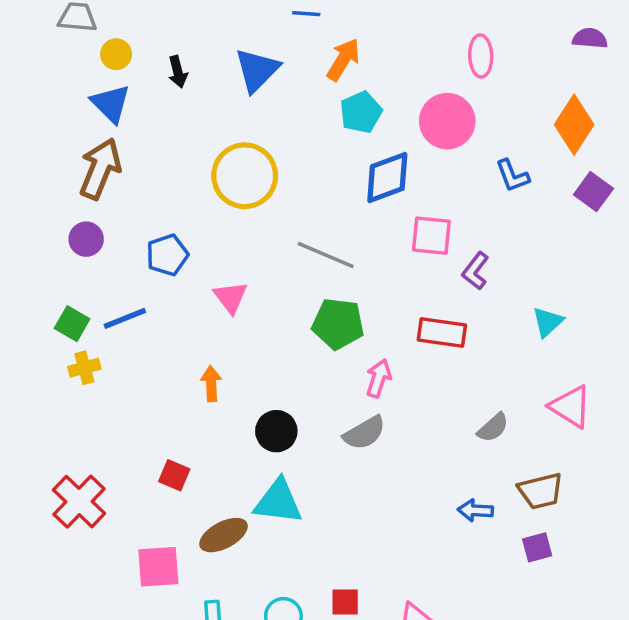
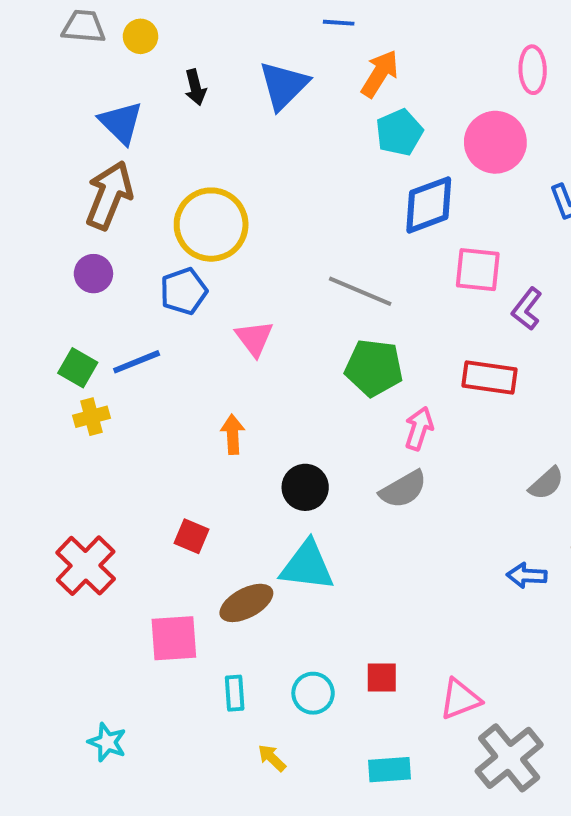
yellow circle: (116, 54) -> (141, 36), moved
yellow circle: (245, 176) -> (211, 225), moved

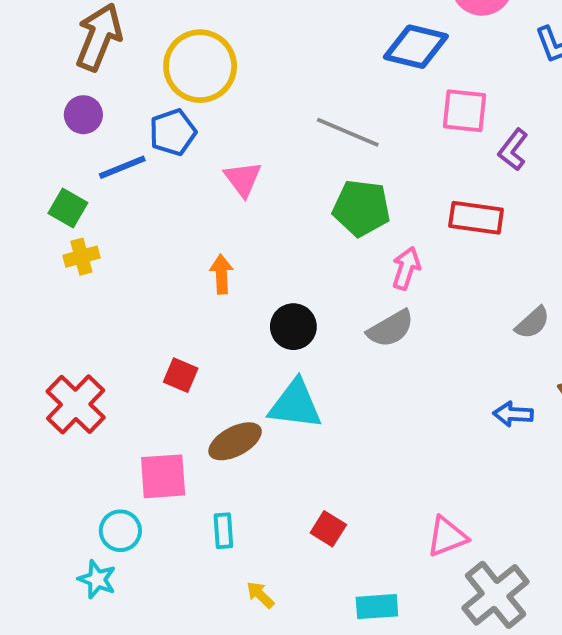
blue diamond: (429, 205) -> (416, 47), turned 34
blue line: (137, 362) -> (122, 167), moved
red square: (382, 677) -> (328, 529), moved, turned 32
cyan circle: (313, 693) -> (120, 531), moved

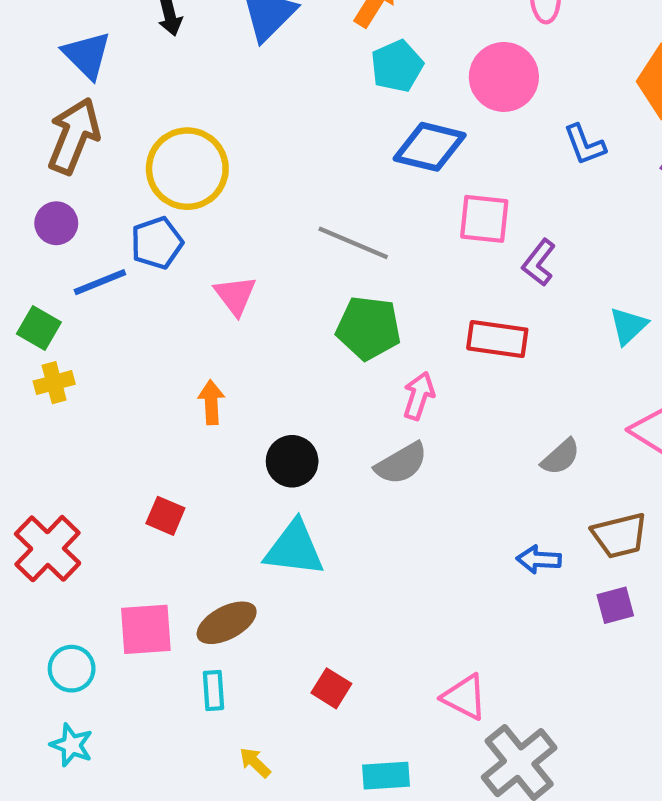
brown ellipse: (235, 441) -> (227, 623), moved
cyan circle: (120, 531) -> (72, 669), moved
pink triangle: (447, 537) -> (465, 697), turned 48

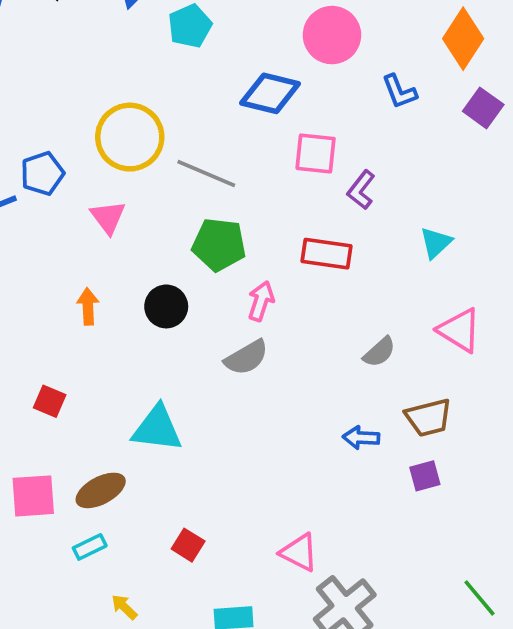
cyan pentagon: (397, 66) -> (190, 26), moved
yellow circle: (187, 169) -> (130, 137), moved
black circle: (292, 461) -> (166, 306), moved
cyan rectangle: (213, 690) -> (90, 547), turned 68

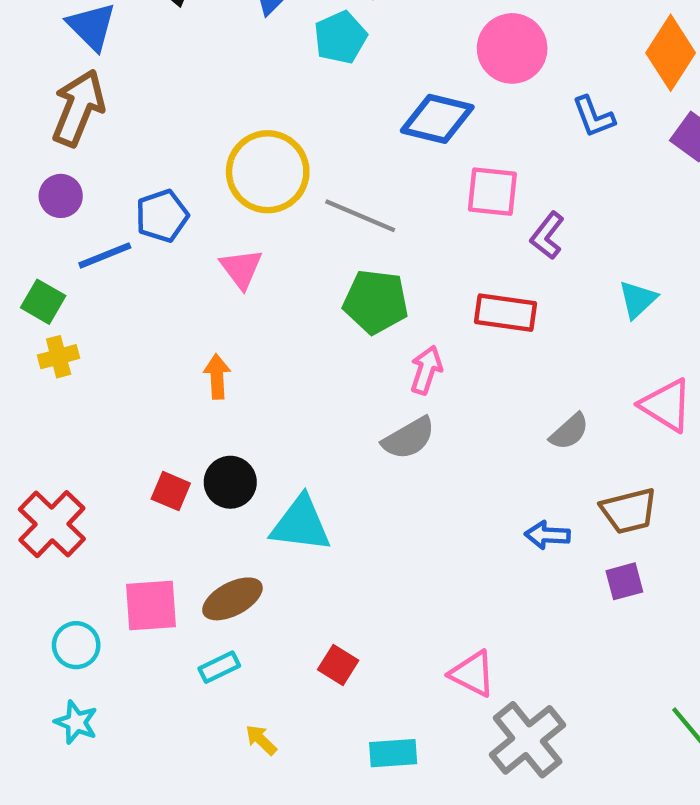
black circle: (166, 306) -> (230, 482), moved

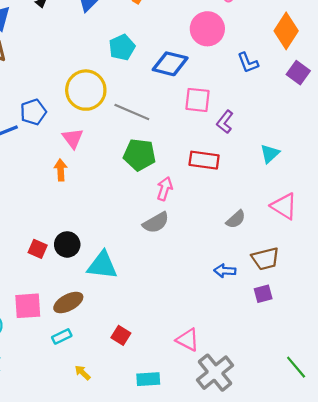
cyan pentagon: (340, 37) -> (122, 47), moved
orange arrow: (217, 377) -> (61, 170), moved

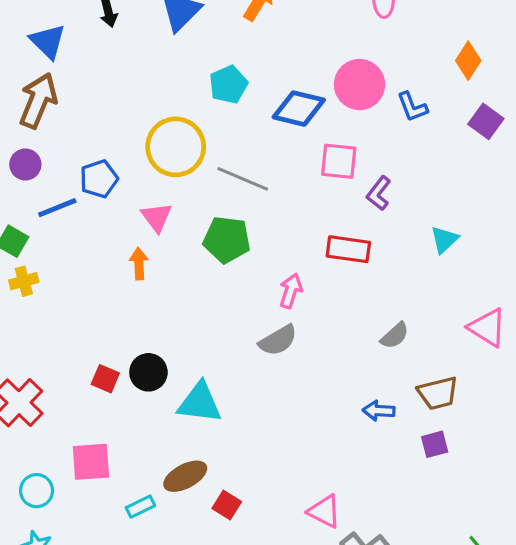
pink circle: (207, 29) -> (360, 85), moved
orange diamond: (286, 31) -> (468, 61), size x0.7
green pentagon: (139, 155) -> (227, 240), moved
pink triangle: (284, 206) -> (487, 328), moved
brown ellipse: (68, 303) -> (185, 476), moved

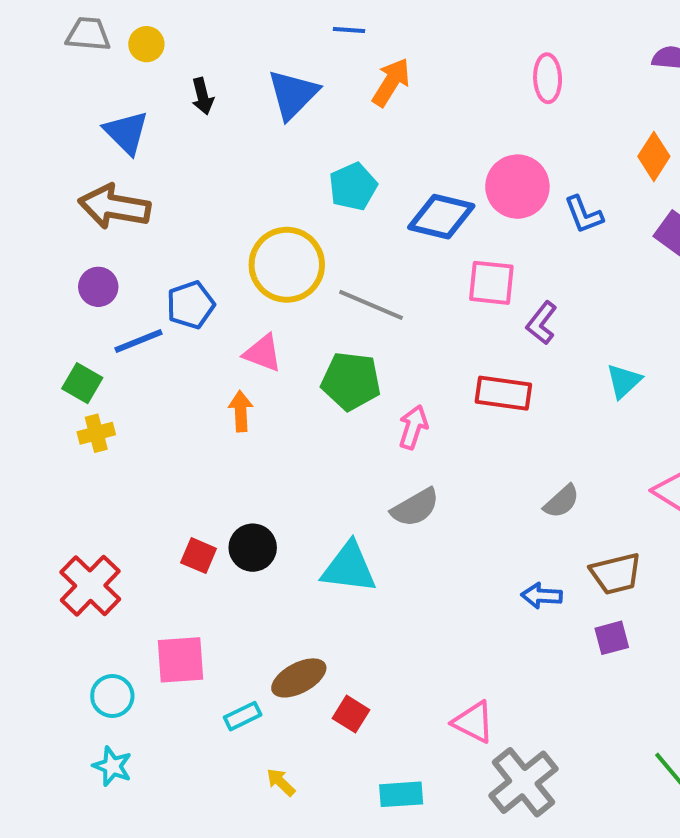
brown arrow: (38, 101) -> (114, 207), turned -102
pink triangle: (156, 217) -> (263, 353), turned -32
pink arrow: (291, 291) -> (413, 427), moved
cyan triangle: (200, 403) -> (349, 568), moved

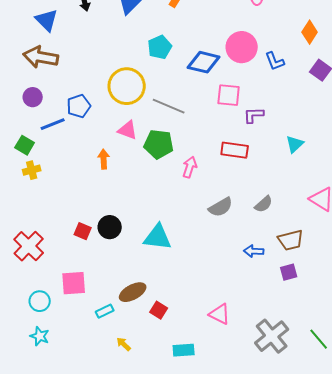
purple L-shape: (542, 323) -> (254, 115), turned 50
pink triangle: (263, 353) -> (128, 130), moved
gray semicircle: (415, 507) -> (221, 207), moved
gray cross: (523, 782) -> (272, 336), moved

